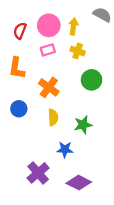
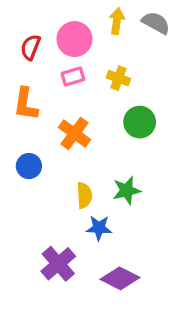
yellow arrow: (73, 26) -> (117, 21), moved
yellow semicircle: (53, 117) -> (84, 195), moved

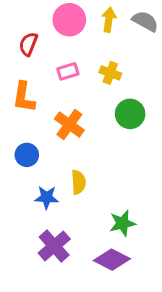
pink circle: (74, 39) -> (69, 20), moved
green star: (127, 190) -> (122, 223), moved
blue star: (99, 228) -> (47, 197), moved

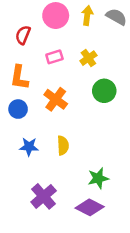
yellow cross: (110, 73) -> (88, 58), turned 35
blue circle: (27, 155) -> (18, 109), moved
blue star: (47, 197) -> (29, 147), moved

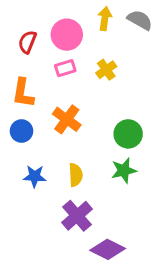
pink circle: (56, 16) -> (67, 35), moved
green circle: (104, 91) -> (128, 134), moved
green star: (98, 178) -> (124, 170), moved
purple cross: (44, 196) -> (77, 216), moved

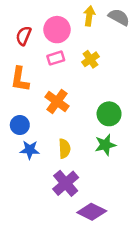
blue circle: (21, 131) -> (20, 125), moved

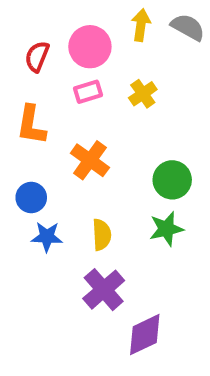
purple diamond: (92, 212) -> (145, 335), turned -52

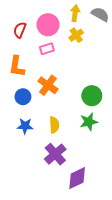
yellow cross: (143, 94) -> (76, 35), moved
blue circle: (31, 197) -> (23, 97), moved

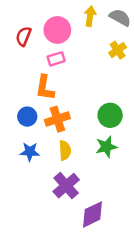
yellow cross: (76, 35) -> (118, 50), moved
orange L-shape: (17, 66) -> (45, 88), moved
orange cross: (48, 85) -> (57, 119), moved, turned 36

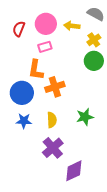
yellow arrow: (90, 16) -> (72, 26), moved, turned -91
green circle: (110, 115) -> (94, 61), moved
blue circle: (27, 117) -> (22, 93), size x1.5
orange cross: (57, 119) -> (55, 87), moved

